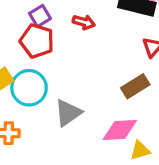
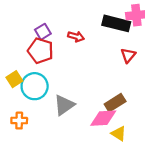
brown rectangle: (135, 86) -> (115, 103), moved
yellow triangle: (140, 150) -> (119, 134), turned 49

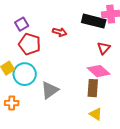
purple square: (43, 32) -> (22, 24), moved
brown rectangle: (115, 103) -> (93, 88), turned -54
pink diamond: (103, 118) -> (99, 71), moved, turned 45

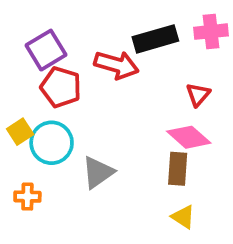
black rectangle: (94, 21) -> (155, 39), moved, turned -30
purple square: (22, 24) -> (46, 50), size x1.5
red arrow: (60, 32) -> (116, 65), size x1.6

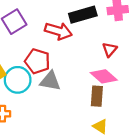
red pentagon: (61, 87) -> (37, 61), moved
gray triangle: (98, 172) -> (50, 81), moved, turned 45

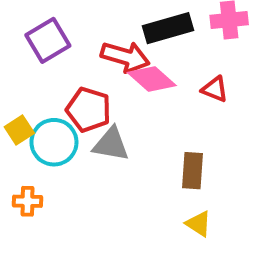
red triangle: (110, 50) -> (215, 89), turned -49
pink diamond: (104, 76) -> (152, 79), moved

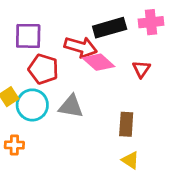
purple square: (48, 40) -> (28, 36), turned 32
red triangle: (215, 89) -> (141, 69), turned 42
red pentagon: (89, 110) -> (43, 69), moved

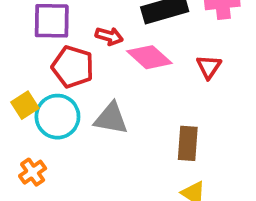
red arrow: (81, 47) -> (109, 36), moved, size x0.6
orange cross: (14, 145) -> (33, 172), turned -36

